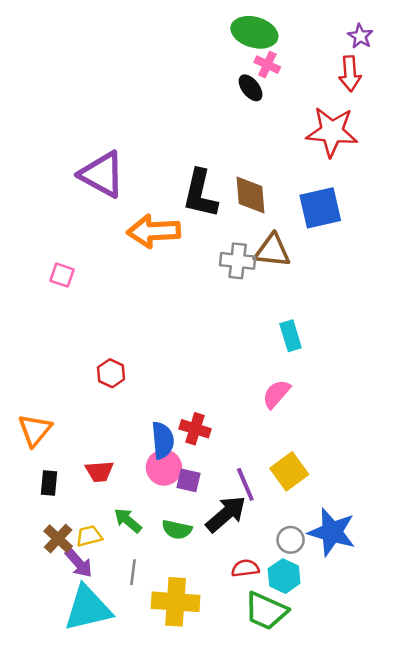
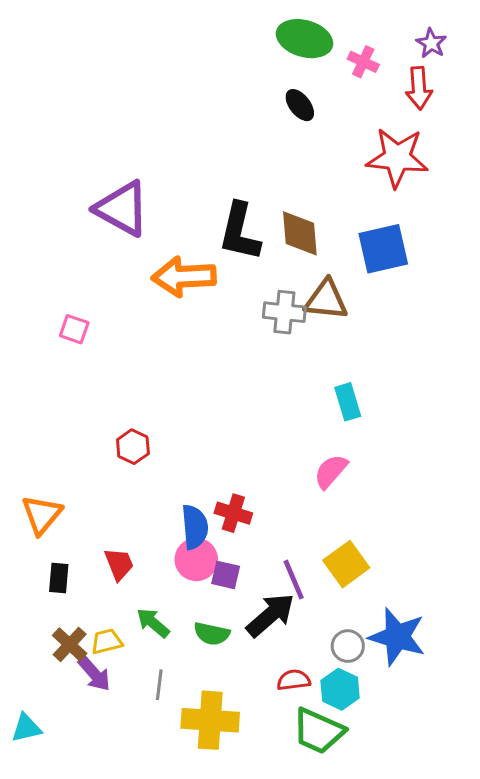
pink cross: (267, 65) -> (363, 62), moved
red trapezoid: (99, 471) -> (119, 564), turned -108
cyan triangle: (88, 608) -> (26, 728), moved, size x0.5

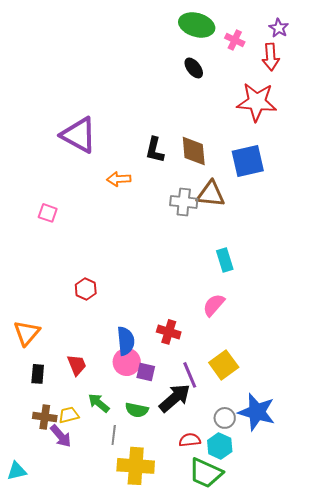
black L-shape: (240, 232) -> (155, 150), size x0.7
orange arrow: (184, 277) -> (119, 179), size x0.6
red cross: (233, 513) -> (169, 332), moved
brown cross: (70, 644) -> (45, 417), turned -35
gray line: (159, 685) -> (114, 435), moved

